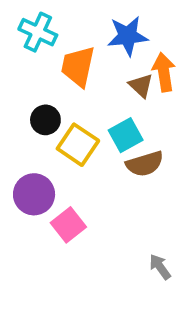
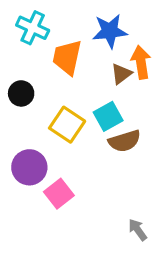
brown triangle: (141, 86) -> (121, 74), turned 40
black circle: (45, 120) -> (21, 93), moved

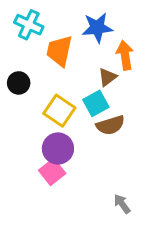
brown triangle: (121, 74) -> (108, 77), moved
purple circle: (29, 167) -> (58, 149), moved

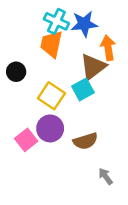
cyan cross: (29, 25) -> (56, 21), moved
brown triangle: (108, 77) -> (93, 67), size x1.6
brown semicircle: (110, 125) -> (85, 141), moved
pink square: (52, 172) -> (26, 140), moved

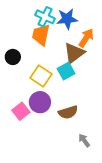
orange arrow: (108, 48) -> (86, 38), turned 42

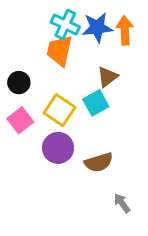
orange arrow: (86, 38) -> (125, 30), moved, turned -36
brown triangle: (74, 53) -> (107, 77), size x0.7
pink square: (21, 111) -> (20, 120), moved

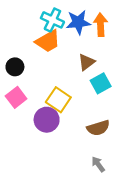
orange trapezoid: (59, 51) -> (48, 41), turned -132
cyan square: (96, 103) -> (101, 83), moved
yellow square: (59, 110) -> (58, 100), moved
brown semicircle: (99, 162) -> (98, 128), moved

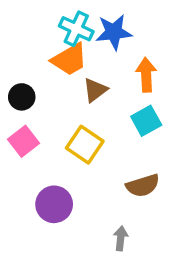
orange arrow: (101, 25) -> (146, 75), moved
brown triangle: (86, 62) -> (95, 90), moved
purple circle: (47, 120) -> (54, 204), moved
gray arrow: (98, 164) -> (121, 238), moved, turned 42

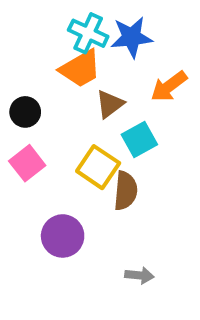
orange arrow: (146, 75) -> (169, 86), turned -124
cyan square: (146, 121) -> (139, 140), moved
brown semicircle: (143, 186) -> (126, 191), moved, turned -68
gray arrow: (121, 238) -> (139, 275), turned 90

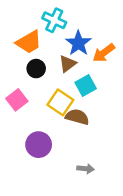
blue star: (131, 37) -> (78, 43), moved, turned -30
orange trapezoid: (80, 69) -> (29, 42), moved
black circle: (25, 112) -> (36, 69), moved
brown semicircle: (126, 191) -> (77, 117), turned -80

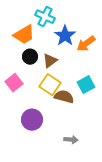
brown triangle: (68, 64) -> (50, 61), moved
cyan square: (86, 85) -> (86, 85), moved

